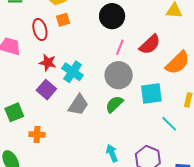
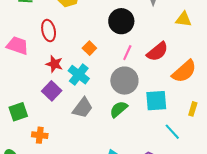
orange square: (63, 20) -> (89, 48), moved, turned -32

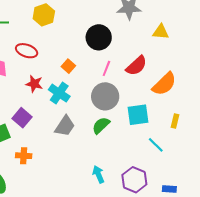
red ellipse: (49, 31) -> (27, 51), turned -55
purple square: (52, 91) -> (22, 118), moved

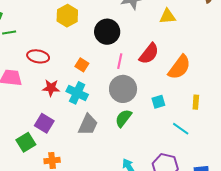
yellow hexagon: (44, 15) -> (67, 16), moved
cyan square: (138, 115) -> (158, 102), size x0.6

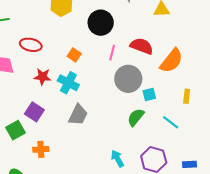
red semicircle: (149, 54) -> (142, 46), turned -110
gray circle: (123, 89) -> (128, 79), moved
green semicircle: (123, 118) -> (136, 117), moved

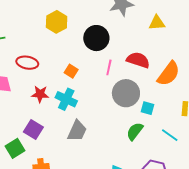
cyan square: (149, 95) -> (147, 108), turned 32

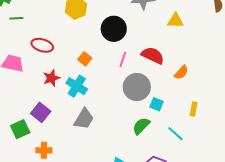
orange semicircle: (169, 74) -> (181, 72), size x0.6
red star: (40, 94) -> (51, 78), turned -30

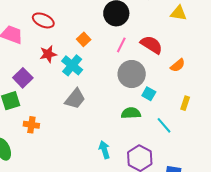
purple square: (41, 112) -> (23, 78), moved
green semicircle: (141, 126) -> (131, 113), turned 36

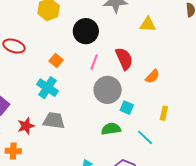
red semicircle: (151, 45) -> (124, 59), turned 40
red star: (48, 54) -> (26, 126), moved
gray trapezoid: (75, 99) -> (54, 121), turned -115

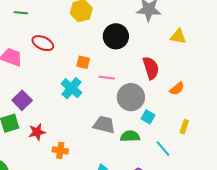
orange square: (56, 61) -> (83, 62), turned -32
pink line: (94, 62) -> (107, 78), moved, turned 70
gray trapezoid: (54, 121) -> (104, 125), moved
red star: (26, 126) -> (37, 132), moved
orange cross: (13, 151) -> (60, 150), moved

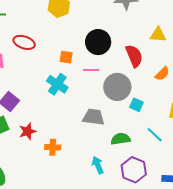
black circle: (116, 36) -> (98, 42), moved
yellow triangle: (178, 37) -> (158, 35), moved
green semicircle: (130, 136) -> (121, 139), moved

